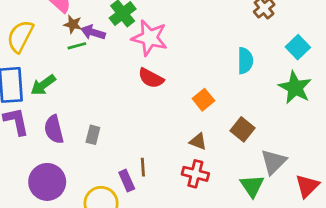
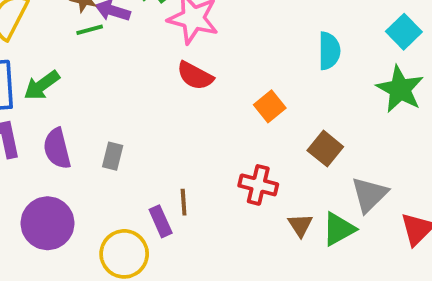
brown triangle: (198, 141) -> (300, 225), moved, turned 36
red cross: (195, 174) -> (258, 185), moved
green triangle: (252, 186) -> (339, 229), turned 35

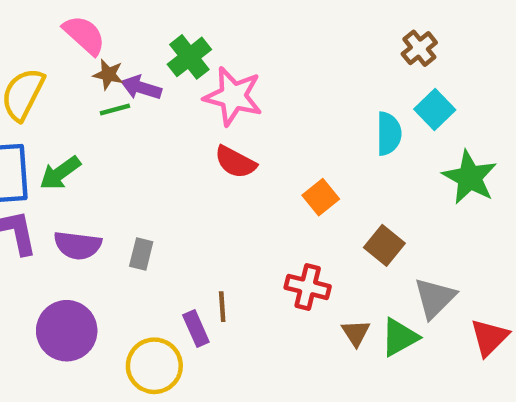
cyan square: (404, 32) -> (435, 110), moved
purple semicircle: (57, 149) -> (78, 245), turned -69

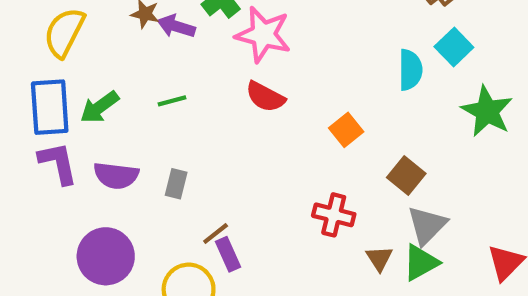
green line: (115, 110) -> (172, 101), moved
gray triangle: (435, 298) -> (427, 225), moved
brown line: (222, 307) -> (216, 234), moved, turned 56

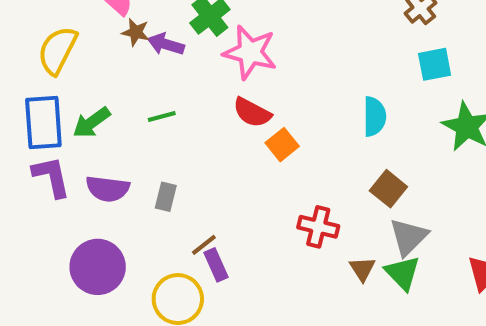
cyan square: (454, 47) -> (435, 64), turned 33
cyan semicircle: (410, 70) -> (374, 116), moved
orange square: (346, 130) -> (282, 145), moved
green triangle: (421, 263) -> (402, 273), turned -45

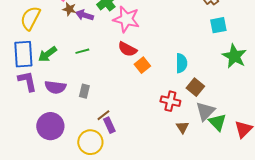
cyan semicircle: (374, 116) -> (181, 63), moved
red cross: (318, 227) -> (170, 101), moved
green triangle: (402, 273) -> (217, 122), moved

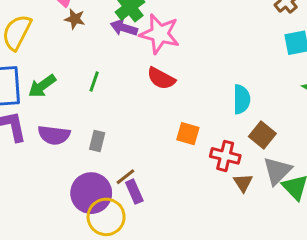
purple arrow: (84, 15) -> (124, 28), moved
green line: (82, 51) -> (94, 81), turned -56
orange square: (142, 65) -> (188, 134), moved, turned -35
purple circle: (50, 126) -> (91, 193), moved
brown triangle: (182, 127) -> (243, 183), moved

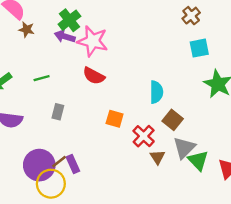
green line: (94, 81) -> (42, 78), turned 56
gray rectangle: (97, 141) -> (58, 112), moved
red cross: (225, 156) -> (144, 136), turned 30
brown line: (125, 177) -> (59, 162), moved

